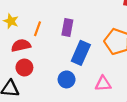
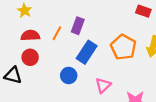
orange line: (37, 29) -> (57, 33), moved
pink triangle: (103, 84) -> (103, 85), turned -49

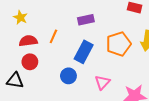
purple rectangle: (78, 26) -> (86, 20), moved, turned 63
orange pentagon: (123, 47) -> (119, 44), turned 30

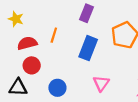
purple rectangle: (86, 20) -> (86, 13), turned -49
blue circle: (68, 76) -> (57, 88), moved
pink triangle: (102, 82) -> (101, 83), moved

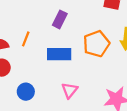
blue rectangle: (88, 48) -> (59, 54), turned 65

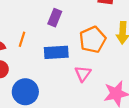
pink triangle: (70, 90) -> (83, 74), moved
blue circle: (26, 92) -> (25, 92), size x1.5

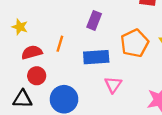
pink triangle: (83, 74) -> (113, 85), moved

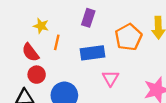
yellow star: (20, 27) -> (41, 26), moved
red semicircle: (32, 52) -> (30, 52), turned -108

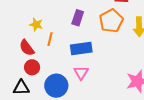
orange pentagon: (128, 37) -> (111, 21), moved
pink triangle: (110, 78) -> (81, 73), moved

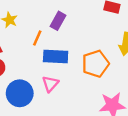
orange pentagon: (111, 21) -> (95, 64), moved
orange line: (50, 39) -> (37, 38), moved

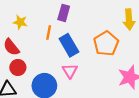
blue rectangle: (56, 56) -> (69, 45), turned 70

